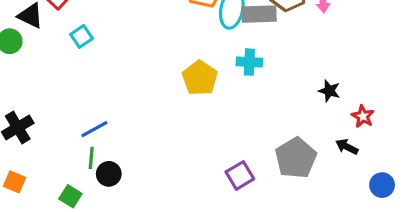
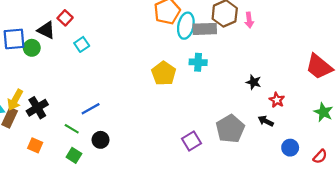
green line: (91, 158) -> (72, 129), moved, turned -64

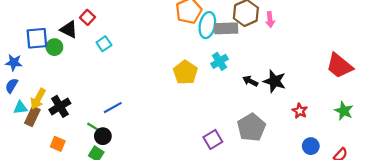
cyan cross: (198, 62) -> (219, 61), turned -35
black star: (254, 82) -> (274, 81), size x1.5
red star: (277, 100) -> (300, 111), moved
black arrow: (266, 121) -> (250, 81), moved
black circle: (101, 140) -> (103, 136), moved

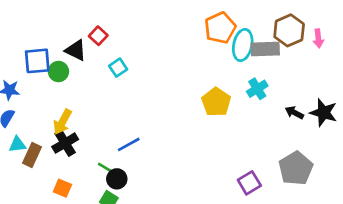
yellow arrow: (38, 99) -> (62, 122), moved

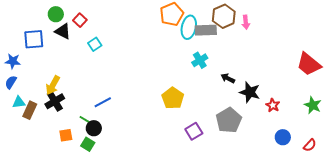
green circle: (58, 72) -> (56, 14), moved
yellow pentagon: (216, 102) -> (173, 98), moved
black star: (324, 113) -> (250, 92), moved
orange square: (62, 188) -> (66, 135), moved, turned -32

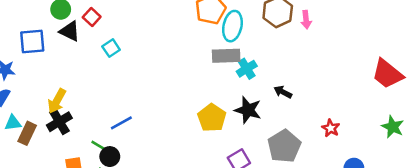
gray rectangle: (206, 30) -> (226, 56), moved
black star: (250, 92) -> (248, 110), moved
red star: (273, 105) -> (331, 128), moved

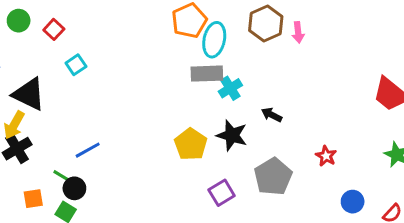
black triangle: (70, 31) -> (29, 94), moved, size x1.4

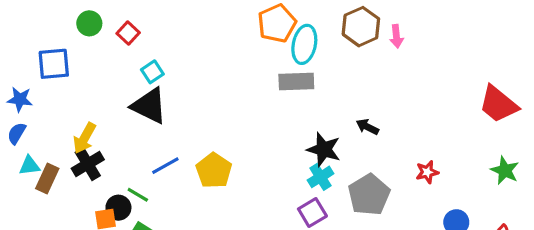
cyan cross: (230, 88) -> (321, 177), moved
black triangle: (29, 94) -> (149, 106), moved
yellow pentagon: (191, 144) -> (214, 170), moved
red star: (326, 156) -> (427, 172), turned 30
black circle: (74, 188) -> (118, 208), moved

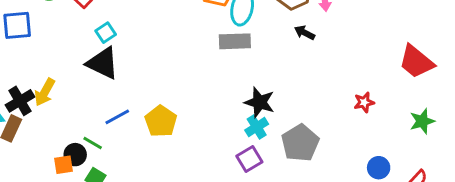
black arrow: (367, 127) -> (305, 33), moved
black cross: (88, 164) -> (20, 101), moved
green star: (505, 170) -> (422, 121), turned 30
red star: (427, 172) -> (364, 102), moved

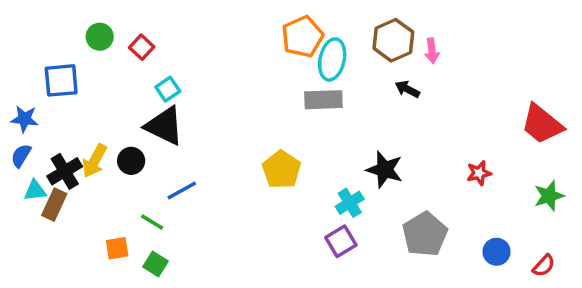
black star: (260, 102) -> (385, 170), moved
yellow pentagon: (161, 121) -> (281, 170), moved
gray pentagon: (300, 143) -> (425, 234), moved
black circle: (75, 155) -> (131, 161), moved

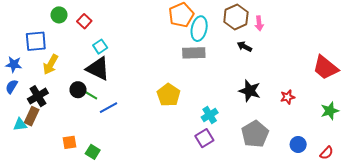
yellow arrow: (94, 161) -> (51, 64), moved
black star: (385, 170) -> (250, 91), moved
cyan triangle: (35, 191) -> (20, 124), moved
green line: (152, 222) -> (91, 95), moved

